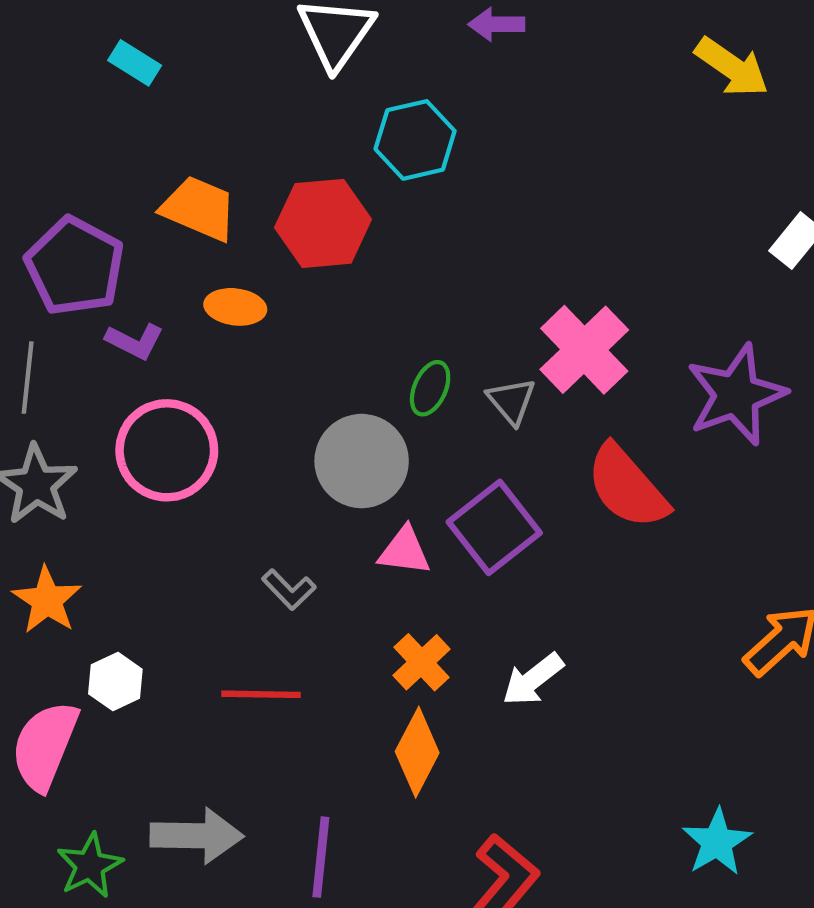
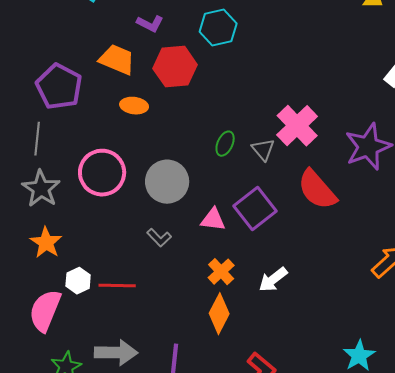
purple L-shape: (135, 341) -> (150, 24), moved
gray circle: (362, 461) -> (167, 182), moved
red line: (261, 694) -> (117, 286), moved

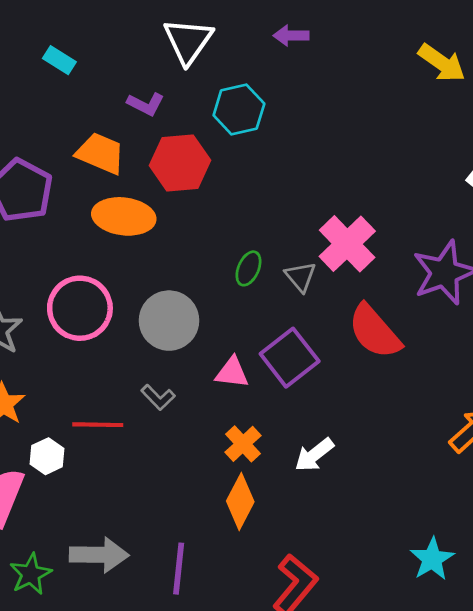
orange ellipse: (134, 106) -> (124, 216), size x1.6
red line: (117, 286) -> (98, 425), moved

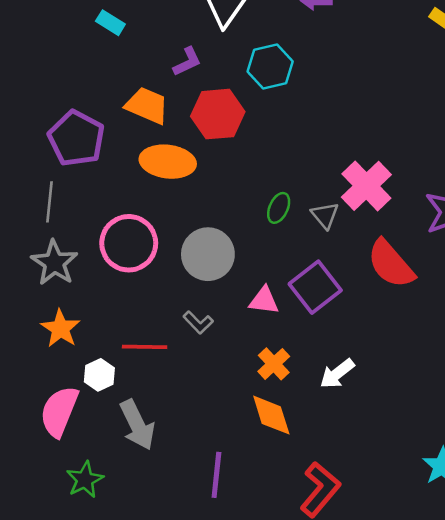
purple L-shape: (146, 104) -> (187, 62), turned -52
orange diamond: (240, 501) -> (271, 415), turned -45
gray arrow: (99, 555) -> (137, 425), moved, turned 63

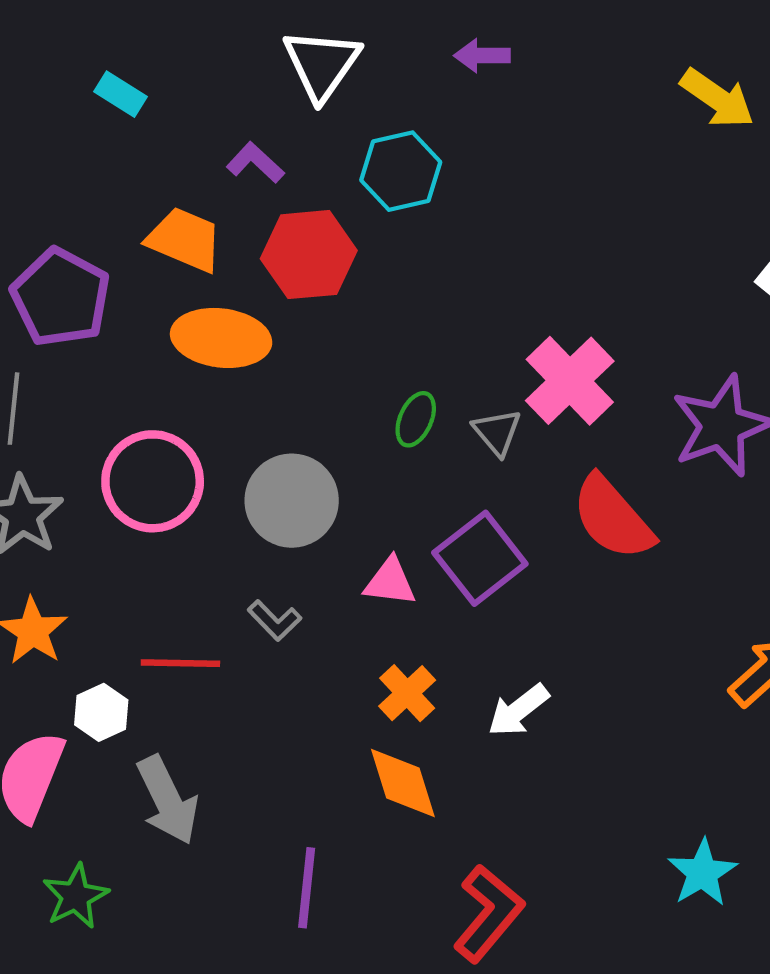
purple L-shape: (187, 62) -> (255, 163), turned -112

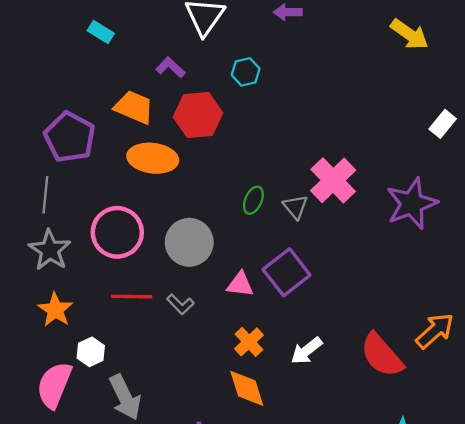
cyan hexagon: (401, 171) -> (246, 72), size x0.7
red semicircle: (613, 518) -> (382, 355), moved
red line: (180, 663) -> (132, 297), moved

